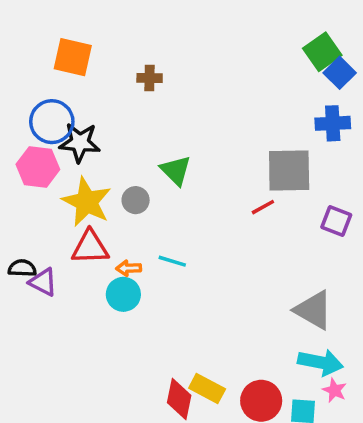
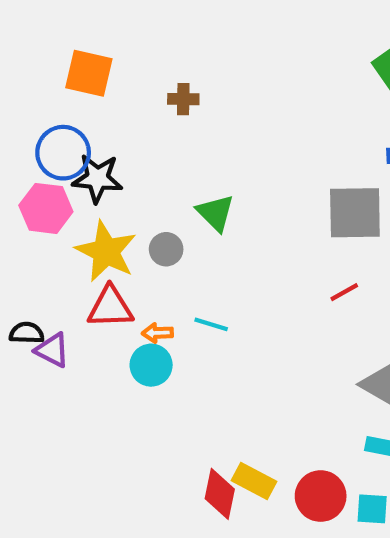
red line: (263, 207) -> (344, 292), moved

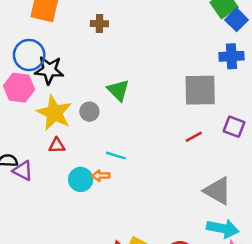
red triangle: (110, 307) -> (57, 146), size x0.6
orange arrow: (158, 333) -> (101, 176), moved

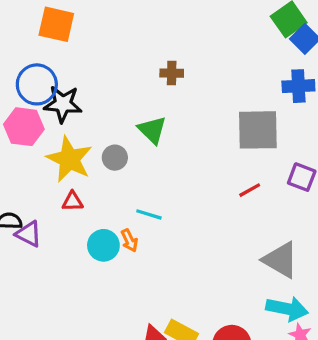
brown cross: (99, 24) -> (172, 73), moved
orange arrow: (101, 176) -> (129, 240), turned -114

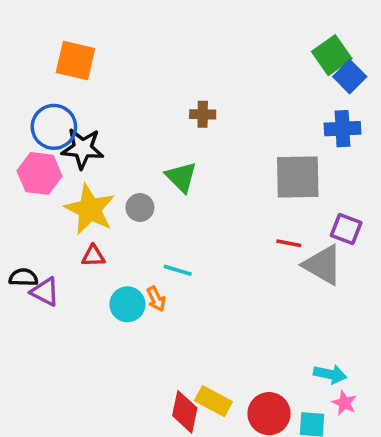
red line: (250, 190) -> (289, 243), turned 40
gray triangle: (281, 260) -> (323, 265), moved
cyan arrow: (287, 309) -> (330, 374), size x0.7

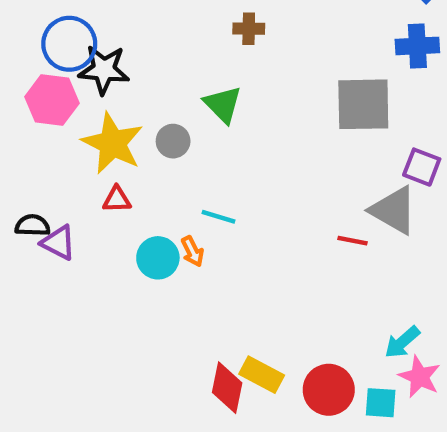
red line: (289, 243) -> (352, 241), moved
cyan arrow: (330, 374) -> (402, 342), turned 128
pink star: (344, 403) -> (420, 377), size x1.4

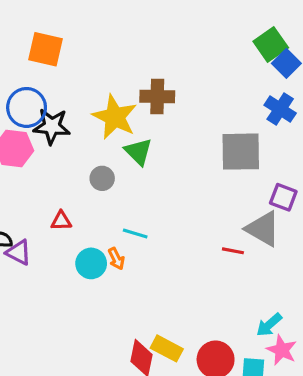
brown cross: (249, 29) -> (157, 96), size x1.5
blue cross: (417, 46) -> (280, 109), turned 36
yellow star: (112, 143) -> (115, 117), moved

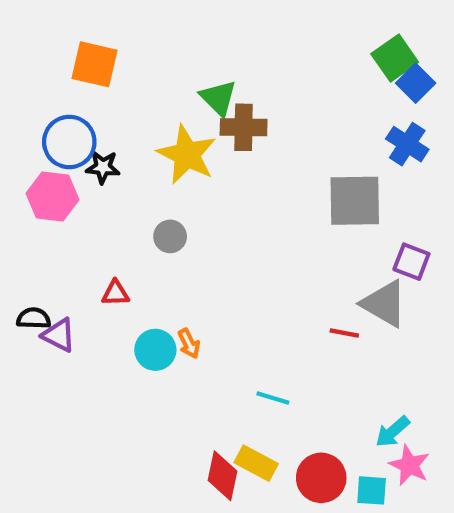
black star: (52, 126) -> (103, 167), size x0.7
green triangle: (138, 152) -> (218, 98), moved
cyan line: (135, 233) -> (273, 398), moved

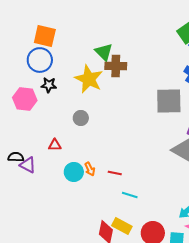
blue circle: (69, 142) -> (40, 60), moved
red line: (344, 333) -> (115, 173), moved

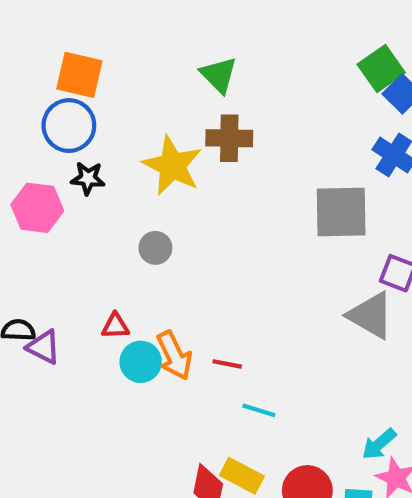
green triangle: (104, 52) -> (219, 75), moved
red triangle: (55, 145) -> (115, 326), moved
orange arrow: (90, 169) -> (174, 355), size x1.6

